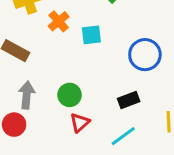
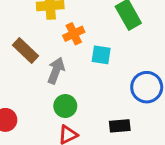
gray arrow: (27, 95) -> (56, 71), moved

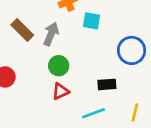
brown rectangle: (25, 51) -> (22, 30), moved

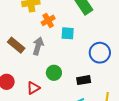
green circle: (59, 66) -> (54, 73), moved
red triangle: (60, 91) -> (33, 88), moved

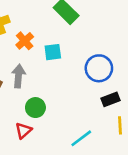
green circle: (54, 73) -> (35, 108), moved
black rectangle: (84, 80) -> (111, 99), moved

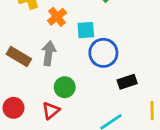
blue circle: (99, 68) -> (103, 53), moved
black rectangle: (111, 99) -> (127, 82), moved

